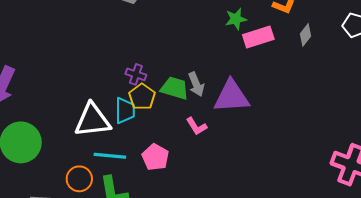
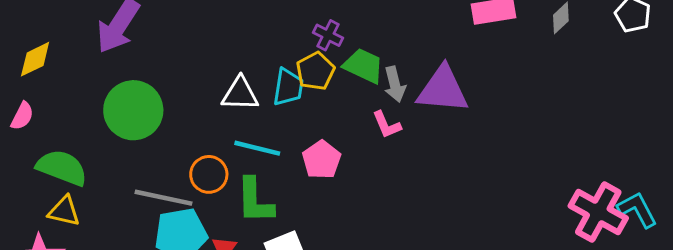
purple cross: (136, 74) -> (328, 35), moved
gray arrow: (196, 84) -> (395, 84), moved
white triangle: (93, 120) -> (240, 94), size x0.7

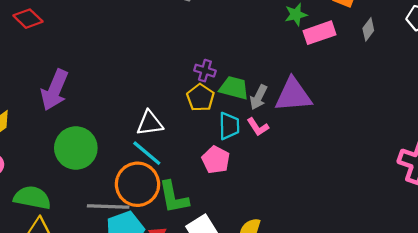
gray arrow: (395, 84) -> (258, 97), turned 50
cyan trapezoid: (288, 87) -> (229, 126), moved
cyan line: (257, 148) -> (147, 153), moved, turned 36
orange circle: (209, 174) -> (137, 184), size x1.6

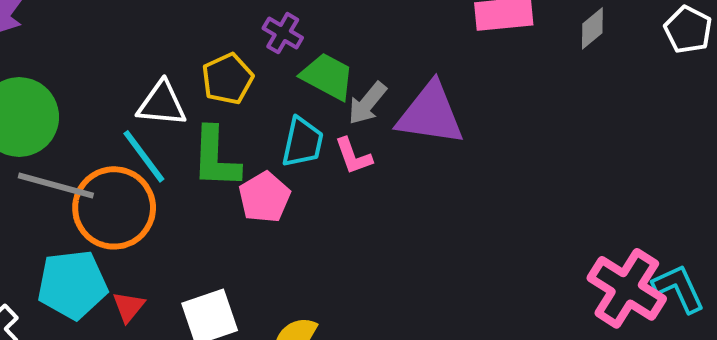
yellow pentagon: (200, 98) -> (228, 79), moved
green L-shape: (174, 197) -> (216, 158), moved
gray line: (108, 206) -> (56, 186), moved

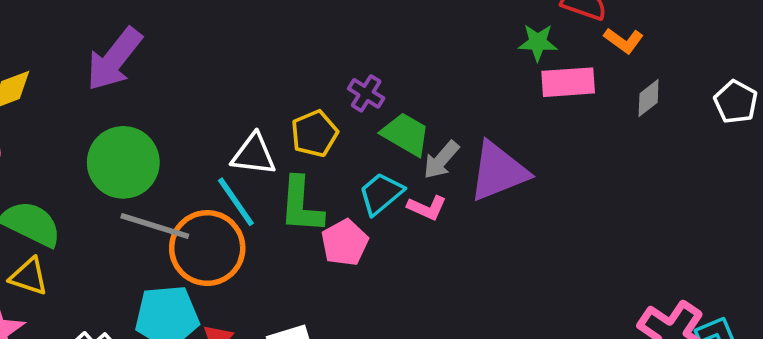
purple triangle: (430, 114) -> (498, 171), turned -32
cyan trapezoid: (303, 142) -> (381, 194), turned -144
pink L-shape: (353, 156) -> (427, 208), turned -48

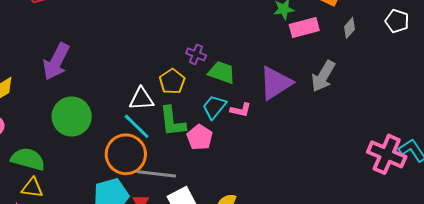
gray arrow: (441, 160) -> (323, 76), moved, size x1.4
gray line: (155, 226) -> (156, 174), moved

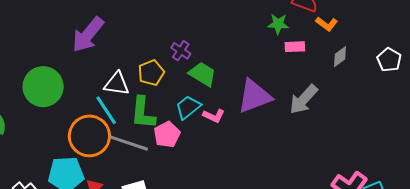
pink rectangle: (304, 28) -> (295, 47), size x0.7
purple arrow: (56, 62) -> (88, 35), moved
gray line: (156, 174) -> (129, 143), moved

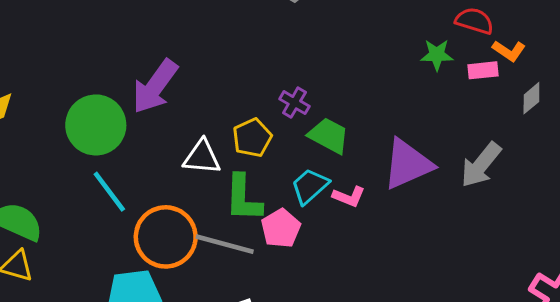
pink rectangle: (295, 47) -> (483, 70), moved
green circle: (43, 87) -> (96, 125), moved
cyan line: (106, 110) -> (109, 192), moved

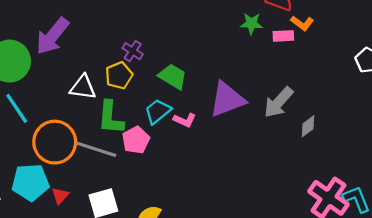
gray diamond: (531, 98) -> (308, 126), moved
purple cross: (294, 103) -> (133, 51), moved

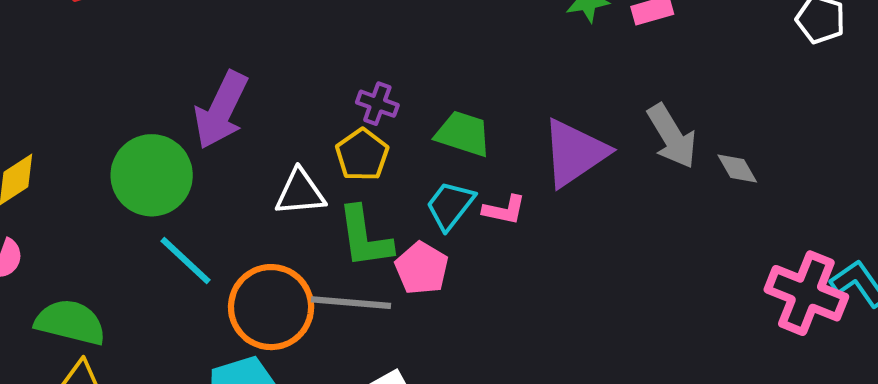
gray arrow: (279, 102) -> (672, 136), turned -60
gray diamond: (308, 126) -> (737, 168), turned -70

